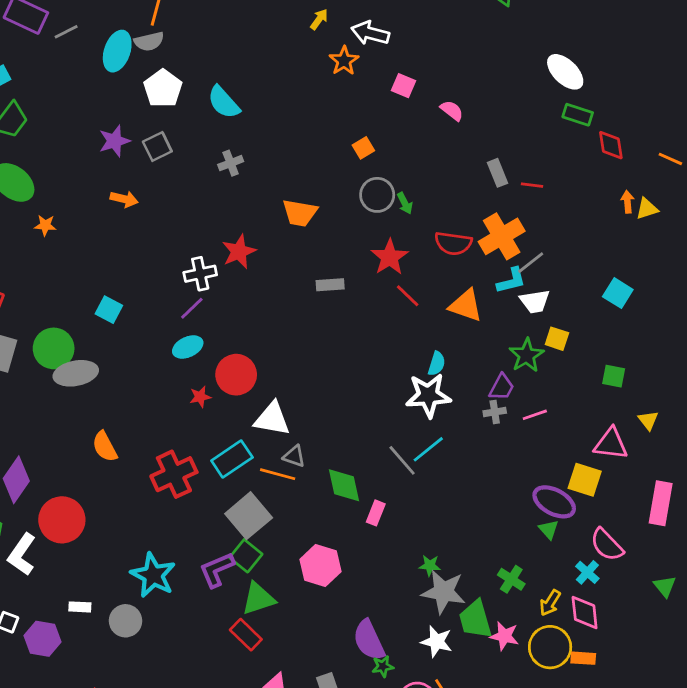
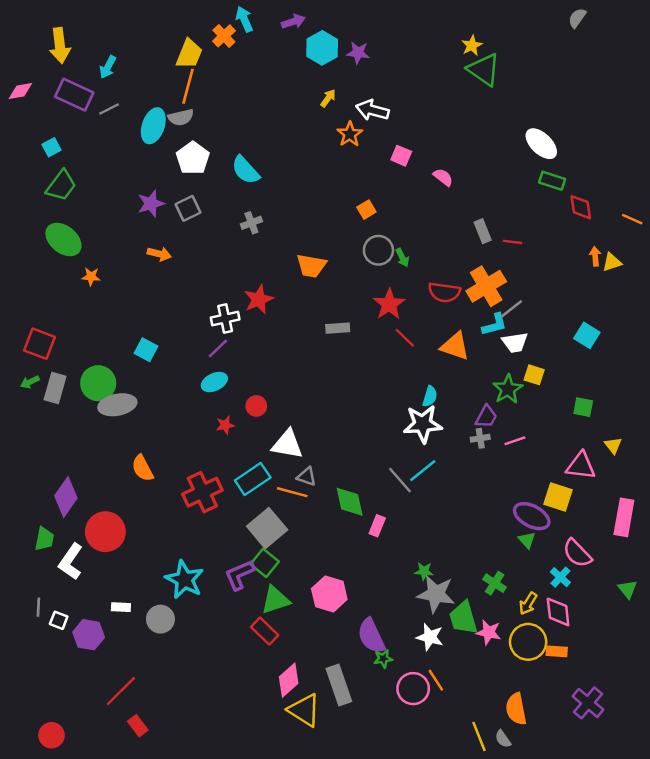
red circle: (236, 375) -> (256, 406), size x0.6
pink hexagon: (320, 565) -> (329, 594), moved

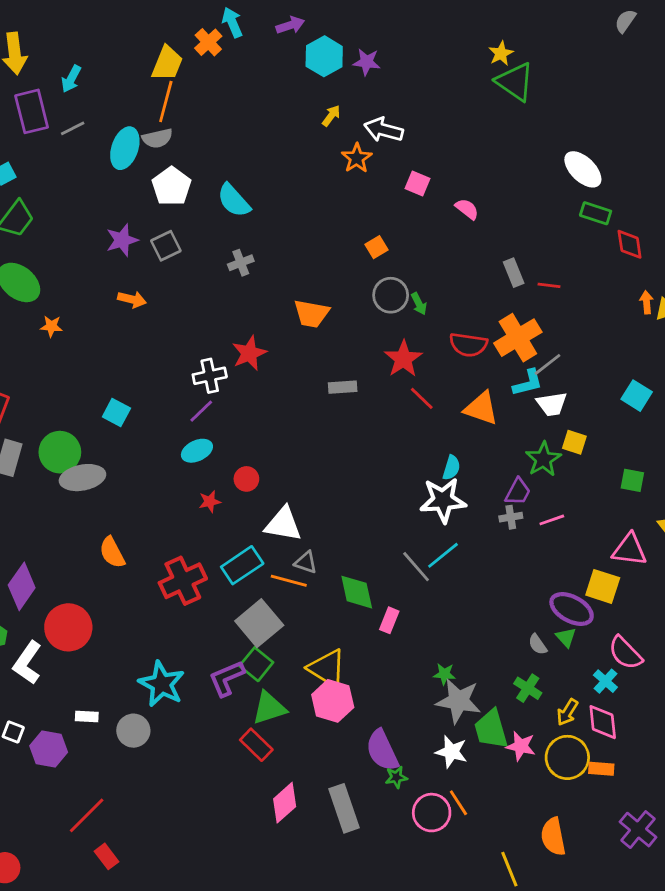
purple rectangle: (74, 95) -> (32, 111), turned 51
yellow triangle: (304, 710) -> (327, 668), moved
gray semicircle: (503, 739) -> (538, 644), moved

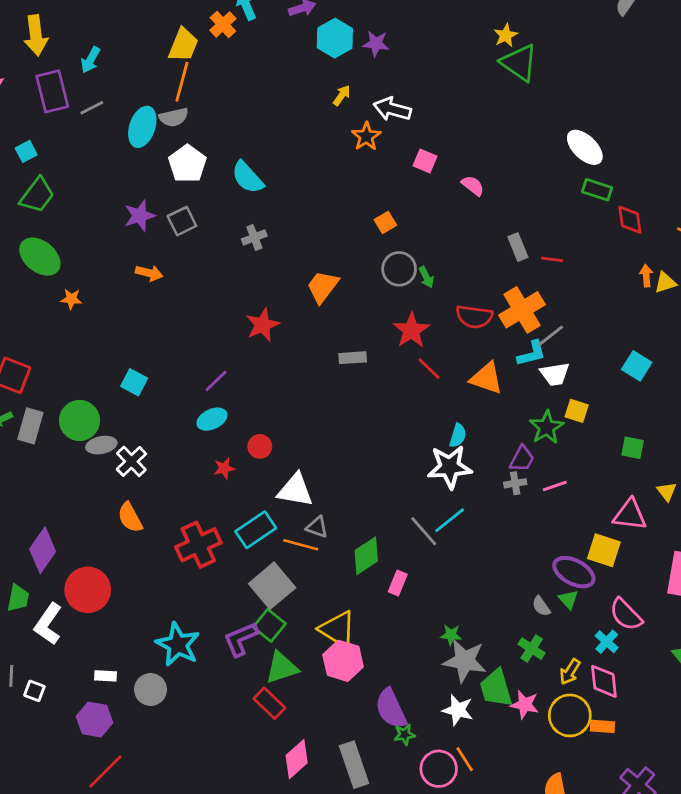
orange trapezoid: (311, 314) -> (323, 287), turned 117
white cross: (210, 376) -> (131, 461), moved, turned -32
gray ellipse: (82, 478) -> (101, 445), size x0.7
green diamond: (357, 592) -> (366, 556), turned 69
purple hexagon: (49, 749) -> (95, 720), moved

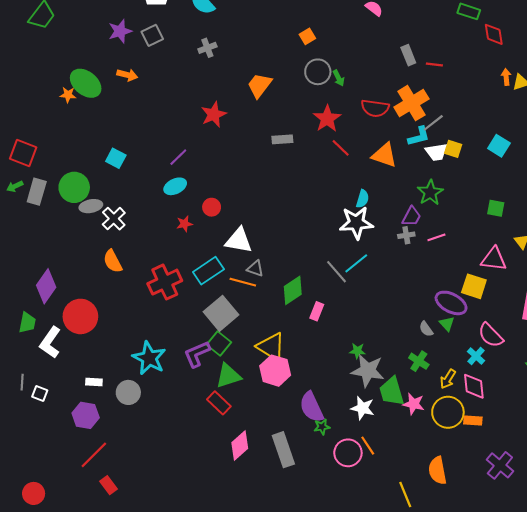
green ellipse: (40, 257) -> (86, 83), moved
yellow square: (577, 411) -> (453, 149), moved

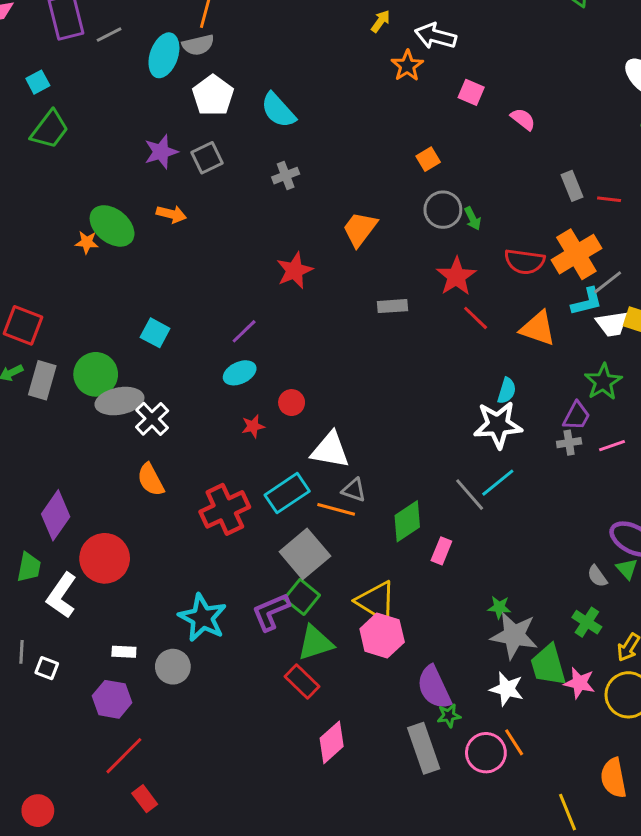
gray ellipse: (91, 206) -> (119, 401), size x1.4
gray rectangle: (283, 450) -> (424, 748), moved

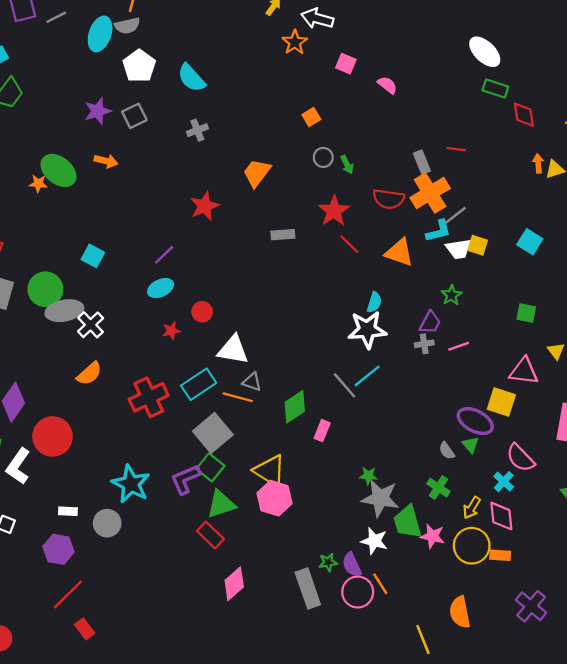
gray rectangle: (572, 186) -> (422, 162), moved
gray circle: (443, 210) -> (323, 157), size x0.7
green star: (603, 382) -> (451, 295), size x0.7
orange semicircle: (151, 480) -> (89, 374), turned -104
purple semicircle: (434, 687) -> (352, 565), moved, size x0.7

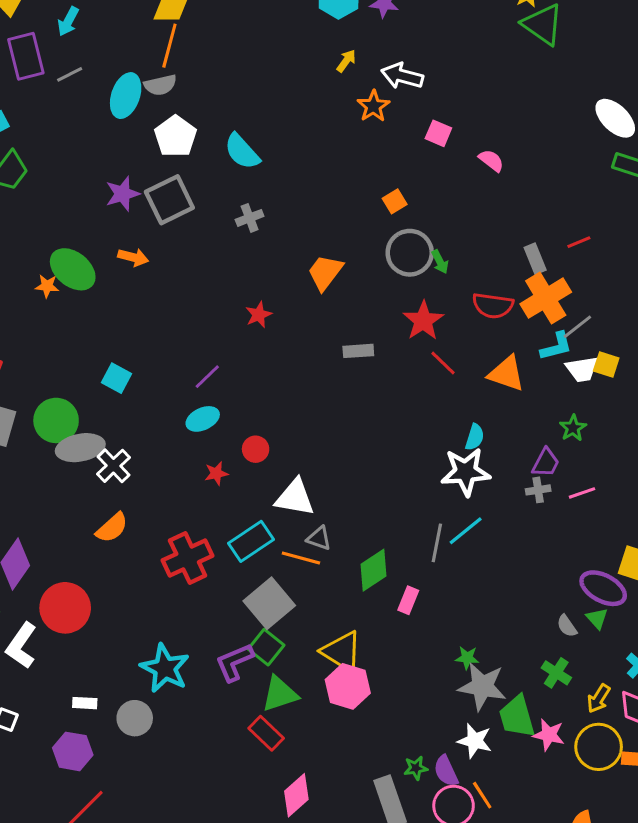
gray square: (134, 116) -> (169, 200), size x1.5
red line: (456, 149) -> (579, 242), turned -30
gray circle: (323, 157) -> (410, 253), size x1.8
red star: (205, 206) -> (259, 315), size x0.7
gray line: (345, 385) -> (437, 543), turned 52

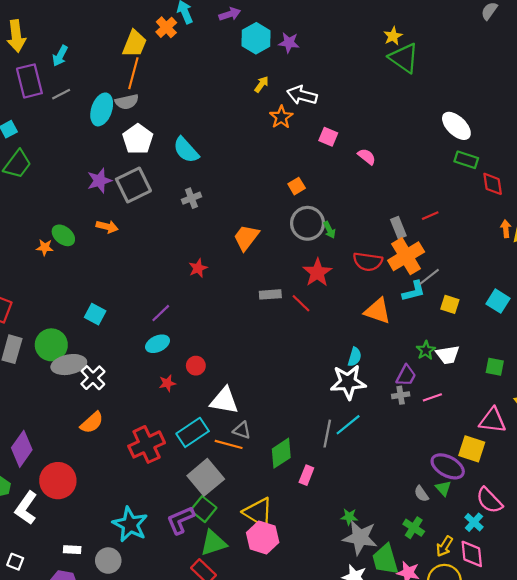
green ellipse: (73, 269) -> (63, 235), size x0.7
red line: (443, 363) -> (301, 303), moved
white trapezoid: (582, 369) -> (448, 355), moved

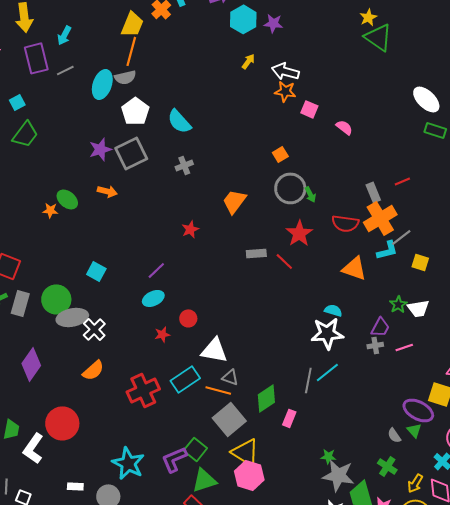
orange star: (281, 117) -> (285, 91), moved, turned -30
cyan semicircle: (355, 357) -> (333, 310), turned -90
purple diamond: (22, 449) -> (31, 364), moved
gray square: (206, 477) -> (229, 419), moved

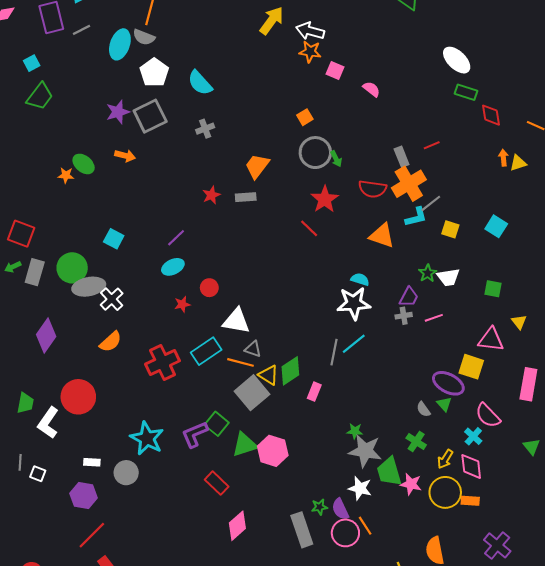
yellow arrow: (248, 61) -> (272, 21), size x1.8
gray semicircle: (125, 77) -> (144, 37), turned 35
gray rectangle: (256, 253) -> (246, 197), moved
yellow triangle: (245, 452) -> (269, 375), moved, size x0.7
green triangle: (204, 480) -> (245, 445), moved

